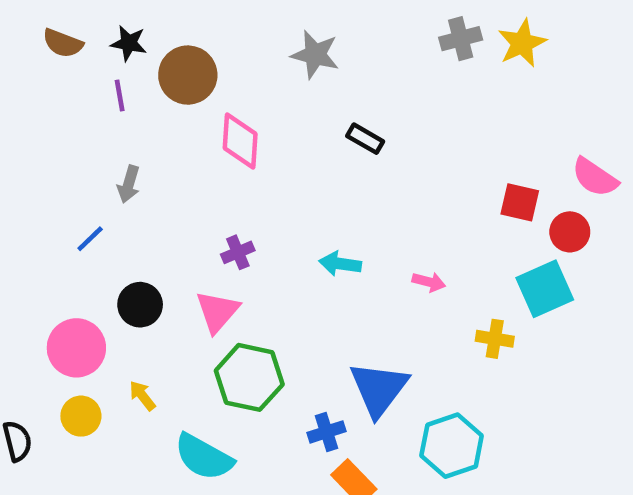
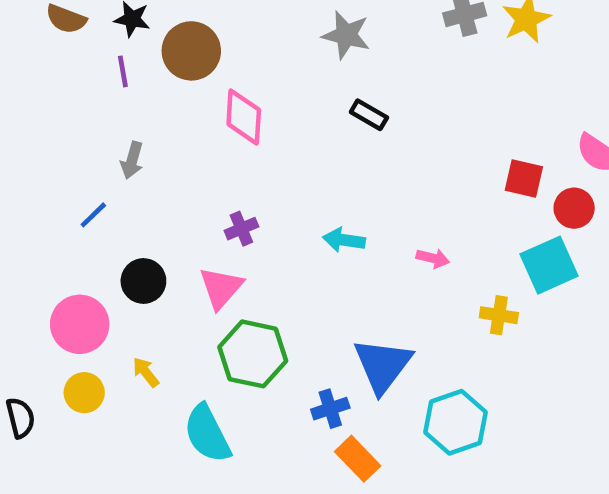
gray star: (315, 55) -> (346, 35), moved
cyan semicircle: (204, 457) -> (207, 434), turned 34

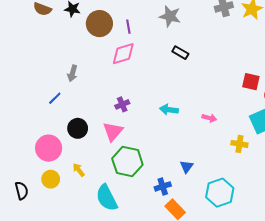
purple line: (123, 71) -> (128, 27), moved
pink diamond: (244, 117) -> (123, 54), turned 70
blue triangle: (383, 365) -> (187, 167), size x0.5

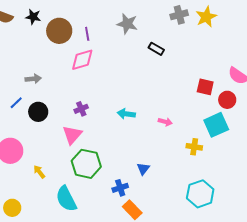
black rectangle: (180, 53) -> (156, 49), moved
gray arrow: (72, 73) -> (33, 79), turned -112
black circle: (78, 128) -> (38, 112), moved
yellow circle: (51, 179) -> (12, 208), moved
cyan hexagon: (220, 193) -> (200, 194), moved

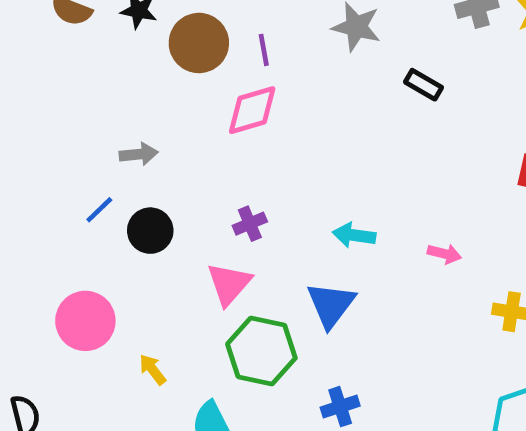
blue triangle: (143, 169) -> (331, 305), moved, size x1.6

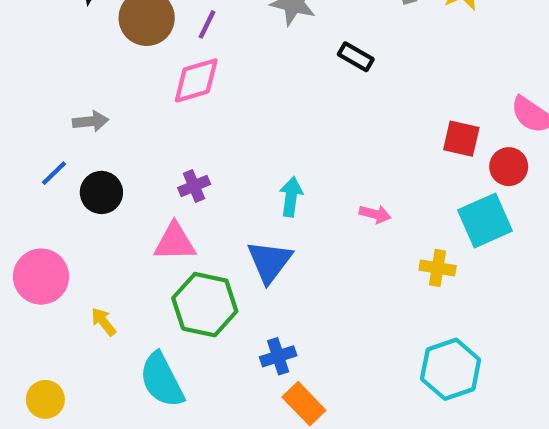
purple line: (264, 50) -> (207, 24), turned 36
cyan arrow: (354, 235) -> (291, 197), turned 90
pink triangle: (229, 284) -> (175, 242), turned 48

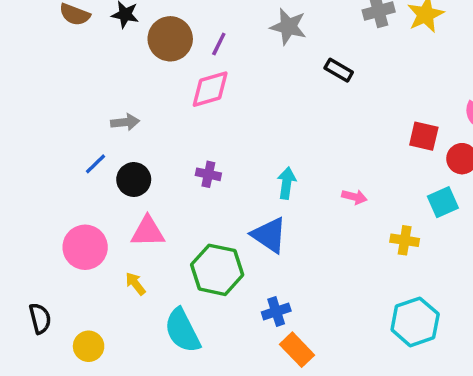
purple cross: (194, 186) -> (208, 174), turned 35
cyan square: (485, 221) -> (443, 202), size x0.7
pink triangle: (175, 242) -> (148, 232), moved
blue triangle: (270, 261) -> (269, 235), turned -33

